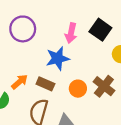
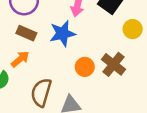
brown rectangle: (45, 84) -> (26, 33), moved

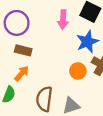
blue star: (62, 33) -> (87, 42), moved

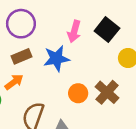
blue star: (87, 42) -> (56, 59), moved
brown rectangle: (23, 50) -> (22, 56), turned -49

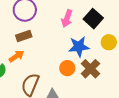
blue star: (56, 59) -> (79, 47), moved

